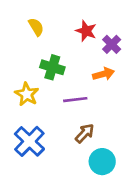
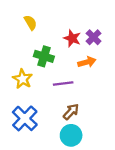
red star: (86, 31) -> (72, 38), moved
cyan circle: (102, 162) -> (71, 135), moved

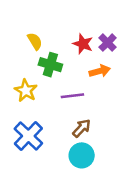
yellow semicircle: (30, 23) -> (35, 41), moved

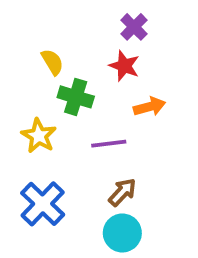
purple cross: (108, 43) -> (134, 27), moved

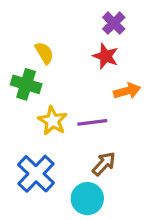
green cross: (76, 97) -> (26, 84), moved
yellow star: (39, 136) -> (53, 121), moved
cyan circle: (122, 233) -> (87, 199), moved

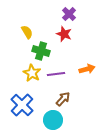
green cross: (26, 84) -> (41, 51), moved
orange arrow: (127, 91) -> (87, 69), moved

